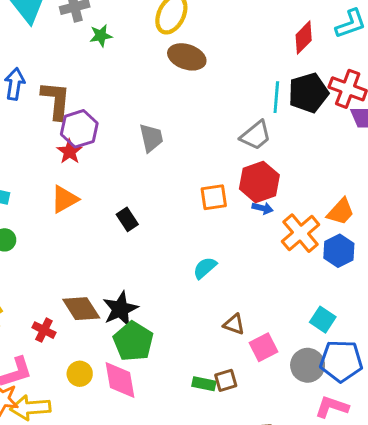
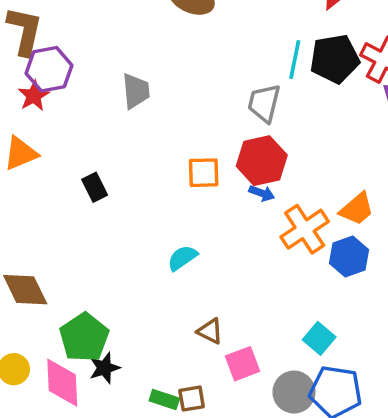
gray trapezoid: (256, 135) -> (264, 103), turned 136
black star: (120, 309) -> (104, 368), moved, size x0.7

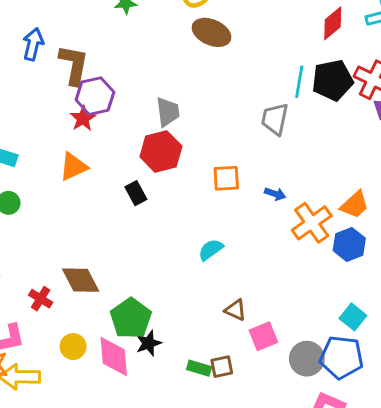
red hexagon: (262, 161) -> (161, 151), moved
cyan square: (319, 338) -> (353, 317), moved

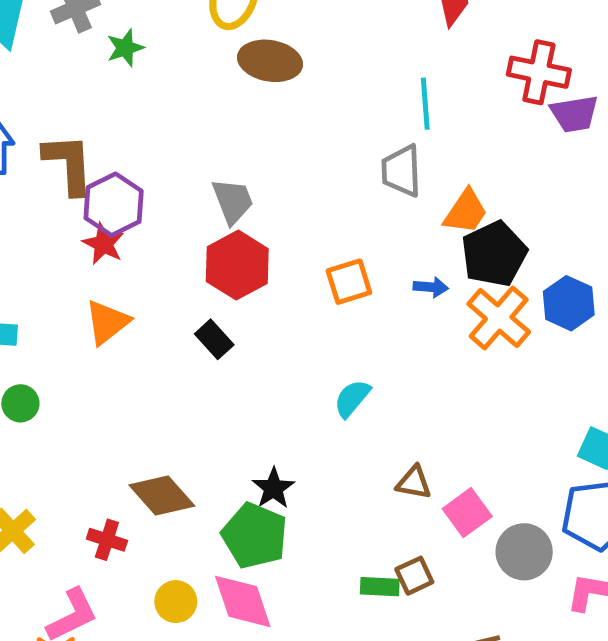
black pentagon: (332, 80) -> (494, 254), moved
orange trapezoid: (355, 205) -> (466, 212), moved
blue hexagon: (349, 244) -> (569, 303), moved
black star: (148, 343) -> (273, 488), moved
gray circle: (307, 359) -> (524, 552), moved

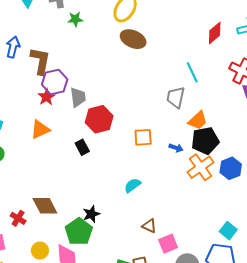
cyan line: (425, 104) -> (192, 72), turned -35
gray trapezoid: (233, 201) -> (78, 97), moved

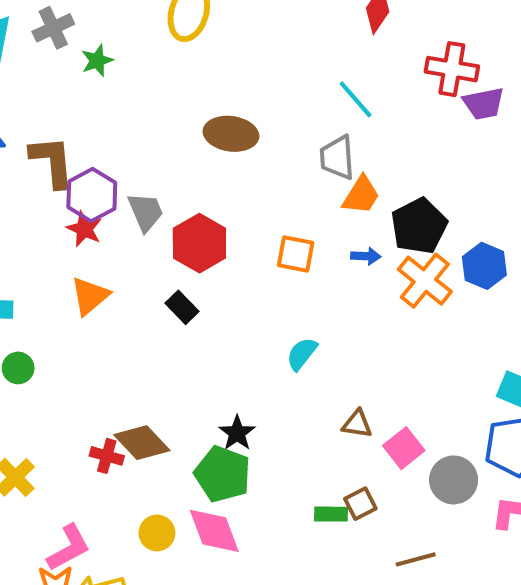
brown ellipse: (133, 39) -> (231, 134), moved
orange trapezoid: (198, 120) -> (361, 195), moved
orange square: (143, 137) -> (296, 254), turned 30
red cross: (18, 218) -> (107, 456), moved

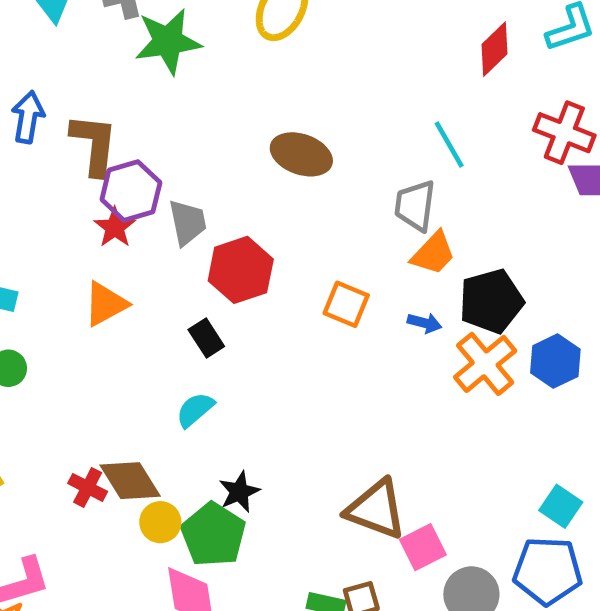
green star: (97, 61) -> (168, 41), size x1.8
cyan semicircle: (302, 354) -> (195, 410), moved
brown triangle: (357, 424) -> (376, 509), size x1.8
yellow circle: (157, 533) -> (160, 522), moved

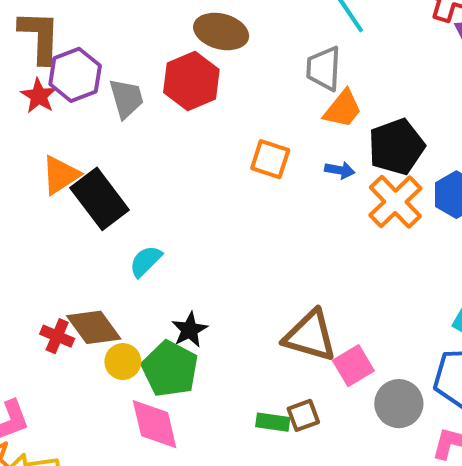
red star: (115, 227) -> (39, 96), moved
red hexagon: (241, 270) -> (191, 81), moved
black rectangle: (206, 338) -> (100, 199), moved, size x1.8

